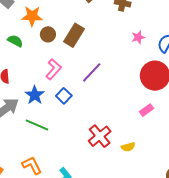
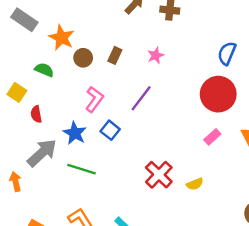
orange star: (32, 16) -> (62, 38), turned 30
brown rectangle: (74, 35) -> (115, 55), size x0.6
pink star: (138, 37) -> (156, 55), moved

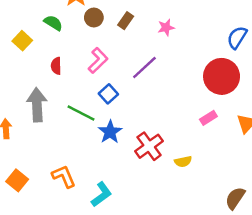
red semicircle: (36, 114) -> (56, 66), moved
blue star: (75, 133) -> (110, 132), moved
gray arrow: (42, 153) -> (37, 105), turned -60
green line: (81, 169) -> (81, 113), moved

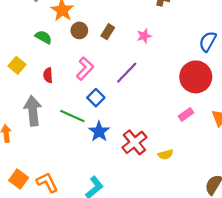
yellow square: (22, 41) -> (17, 65), moved
orange L-shape: (64, 176) -> (47, 182), moved

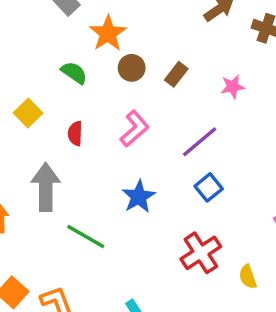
blue square: (96, 98) -> (209, 187), moved
green line: (72, 116) -> (86, 236), moved
blue star: (99, 132) -> (139, 197), moved
yellow semicircle: (165, 154) -> (248, 277), turned 80

